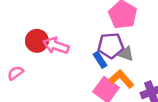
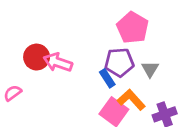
gray triangle: (126, 54) -> (150, 69), moved, turned 42

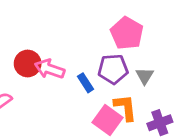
blue rectangle: (107, 78) -> (85, 83), moved
orange L-shape: (131, 100) -> (125, 108), turned 36

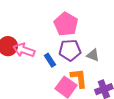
pink pentagon: (127, 33) -> (66, 24), moved
gray triangle: (145, 76) -> (93, 55), turned -40

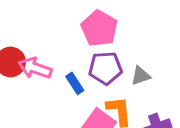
gray triangle: (93, 55) -> (141, 76), turned -40

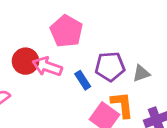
pink pentagon: (99, 28) -> (66, 31), moved

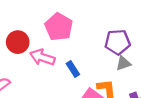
red circle: (25, 61) -> (18, 42), moved
purple pentagon: (110, 67) -> (118, 42), moved

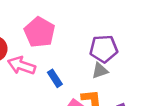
gray triangle: (123, 63) -> (100, 71), moved

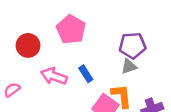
pink arrow: (22, 65) -> (54, 76), moved

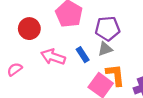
purple pentagon: (133, 45) -> (107, 29), moved
gray triangle: (129, 66) -> (105, 49), moved

